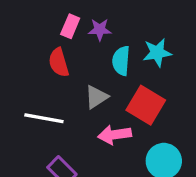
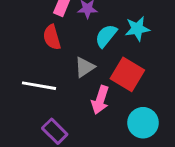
cyan semicircle: (121, 61) -> (106, 36), turned 35
pink arrow: (115, 135) -> (100, 100), turned -64

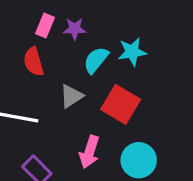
pink arrow: (100, 100) -> (89, 152), moved

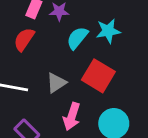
red semicircle: (34, 62) -> (24, 39), turned 50
gray triangle: (71, 96) -> (56, 83), moved

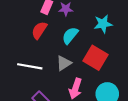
cyan semicircle: (77, 38) -> (70, 36), moved

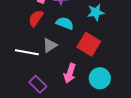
cyan semicircle: (70, 36) -> (65, 23), turned 72
gray triangle: (64, 63) -> (50, 45), moved

